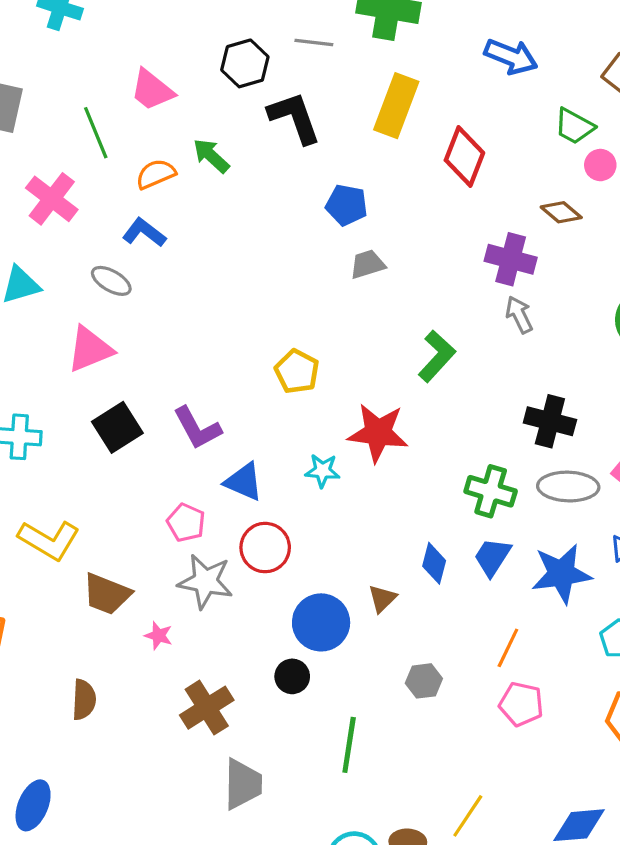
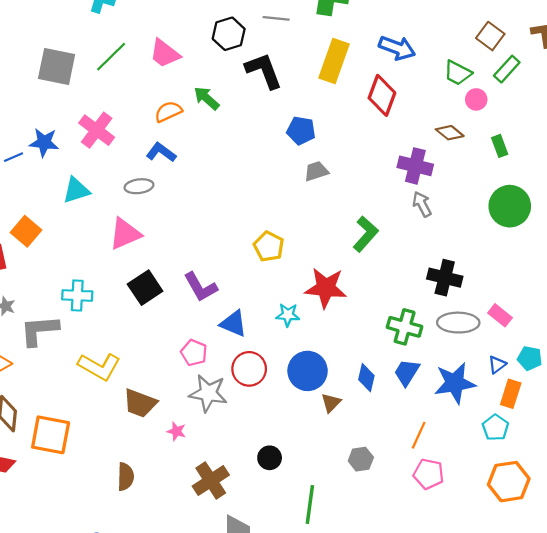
blue arrow: (511, 57) -> (397, 48), moved
green line: (96, 133) -> (111, 57), moved, turned 69
gray ellipse: (111, 281) -> (139, 186), turned -36
blue circle: (321, 622) -> (308, 371), moved

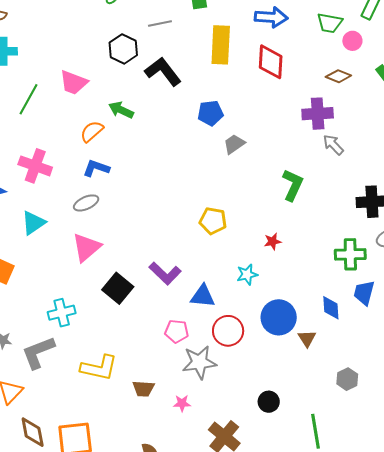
red star: (326, 288) -> (273, 241), size x0.5
brown trapezoid: (140, 403) -> (143, 389), size x0.7

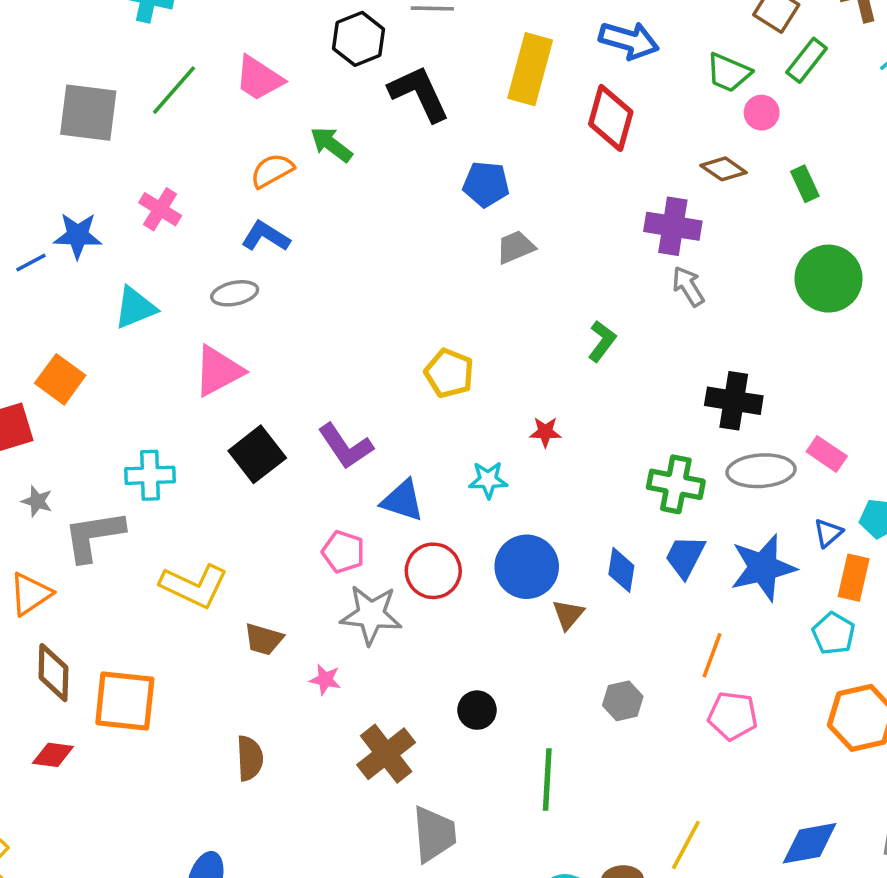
pink cross: (35, 166) -> (160, 209), size x0.7
green L-shape: (293, 185) -> (602, 341), size x0.7

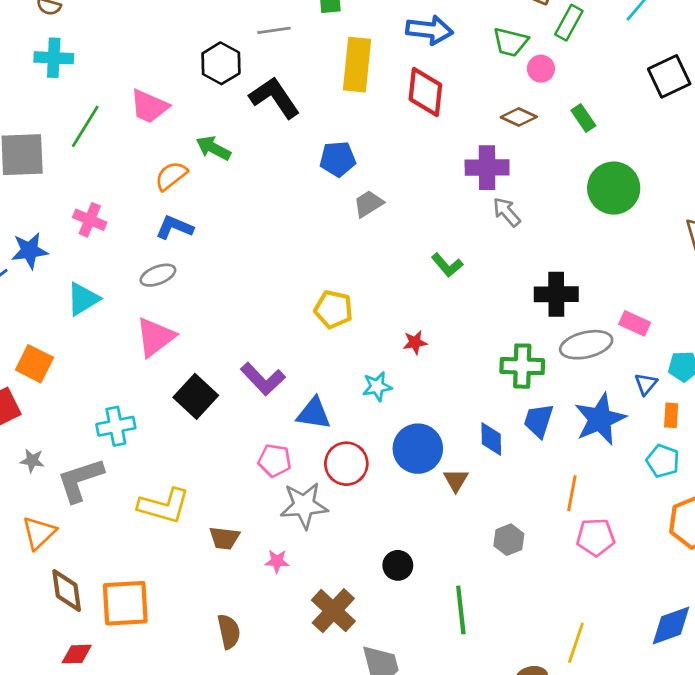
green L-shape: (602, 341) -> (447, 265), turned 112
orange rectangle: (854, 578) -> (671, 415), size x0.7

